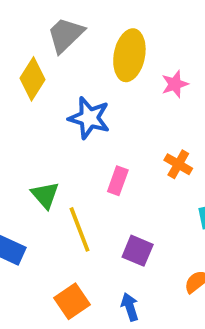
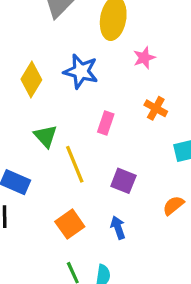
yellow diamond: (32, 79) -> (31, 79), moved
pink star: (175, 84) -> (144, 58), moved

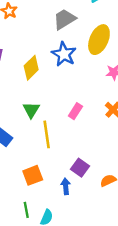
blue star: (81, 71) -> (64, 54), moved
purple square: (123, 181) -> (80, 168), moved

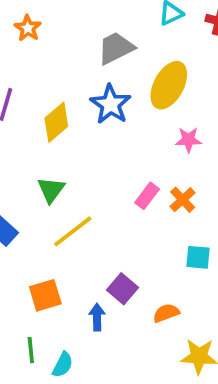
pink rectangle: (75, 111) -> (147, 196), moved
yellow line: (47, 134) -> (73, 231), turned 56

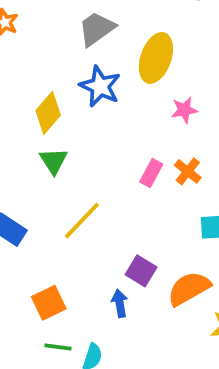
green triangle: (51, 190) -> (54, 161), moved
orange square: (45, 295) -> (49, 303), moved
orange semicircle: (166, 313) -> (189, 288), size x1.6
green line: (31, 350) -> (58, 347), turned -68

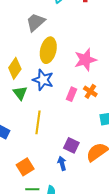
yellow ellipse: (156, 58) -> (48, 50), moved
blue star: (100, 86) -> (43, 80), moved
pink star: (184, 110) -> (85, 60), size x1.6
yellow line: (82, 221) -> (38, 122), turned -30

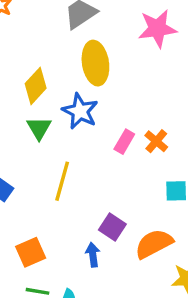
yellow ellipse: (48, 50) -> (95, 63), turned -30
pink star: (85, 60) -> (157, 29), moved

